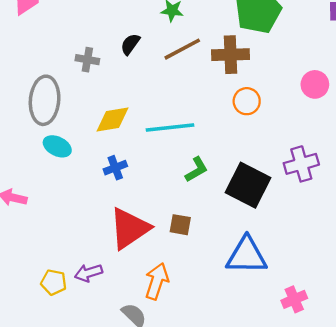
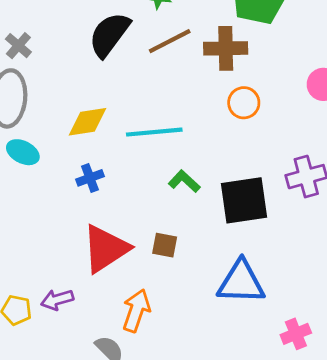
black semicircle: (130, 44) -> (109, 35), size x1.8
gray cross: (87, 60) -> (18, 46), moved, turned 30
green L-shape: (196, 170) -> (184, 181), turned -108
black square: (248, 185) -> (244, 200), turned -36

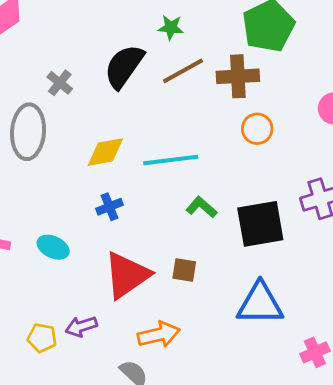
gray cross: (18, 46) -> (60, 83), moved
cyan ellipse: (23, 152) -> (53, 247), moved
orange arrow: (136, 311) -> (159, 335), turned 60

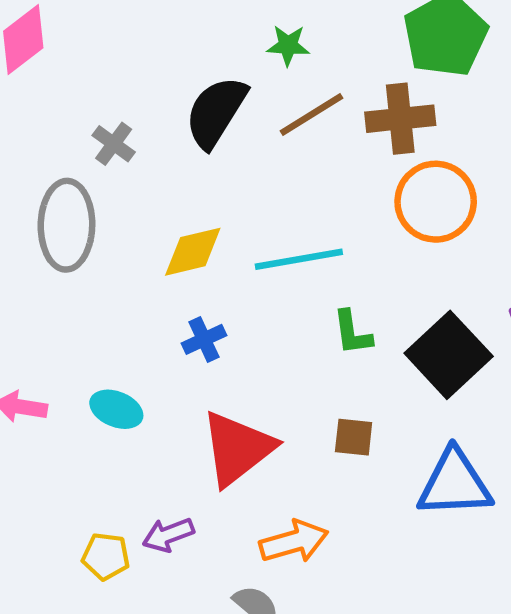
orange circle: (257, 129) -> (436, 202), size x1.6
green L-shape: (201, 207) -> (352, 333), turned -136
black square: (260, 224) -> (449, 355), turned -30
brown square: (184, 270) -> (354, 437), moved

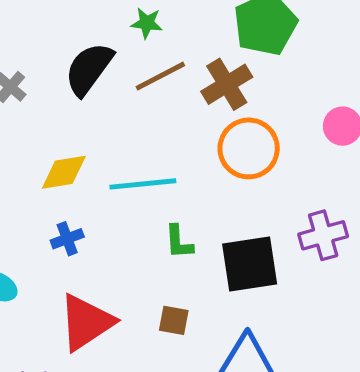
brown cross: (400, 119) -> (227, 84), turned -30
black square: (449, 355) -> (250, 264), turned 30

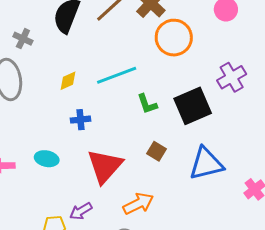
yellow diamond: (64, 172) -> (68, 81), size x0.7
blue cross: (67, 239) -> (80, 120), turned 30
brown square: (174, 320) -> (157, 151), turned 36

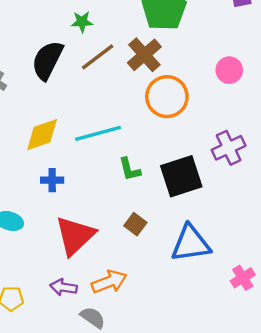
yellow diamond: (68, 81) -> (42, 135), size x1.6
purple arrow: (81, 211) -> (64, 287), moved, turned 35

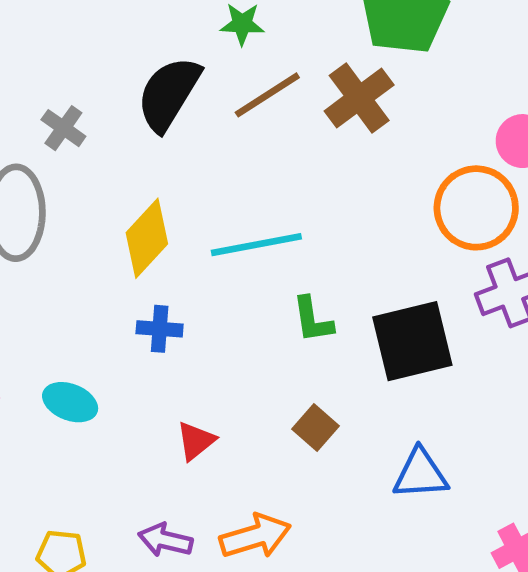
orange circle: (167, 97) -> (476, 208), moved
yellow diamond: (42, 135) -> (147, 238), turned -33
red triangle: (75, 236) -> (196, 441), size x0.5
blue triangle: (191, 243) -> (420, 474), size x0.7

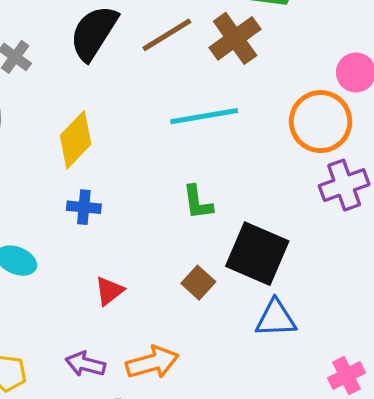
cyan line: (256, 245) -> (204, 116), moved
black square: (412, 341) -> (257, 254), moved, turned 36

